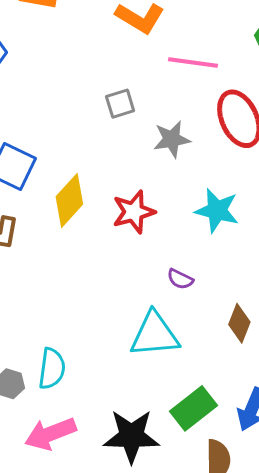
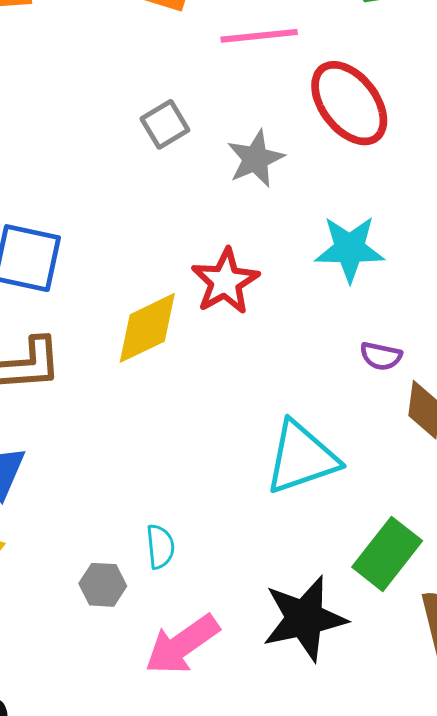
yellow diamond: (69, 200) -> (147, 328), moved, turned 36
purple semicircle: (180, 279) -> (381, 356), moved
cyan semicircle: (52, 369) -> (160, 547), size x0.7

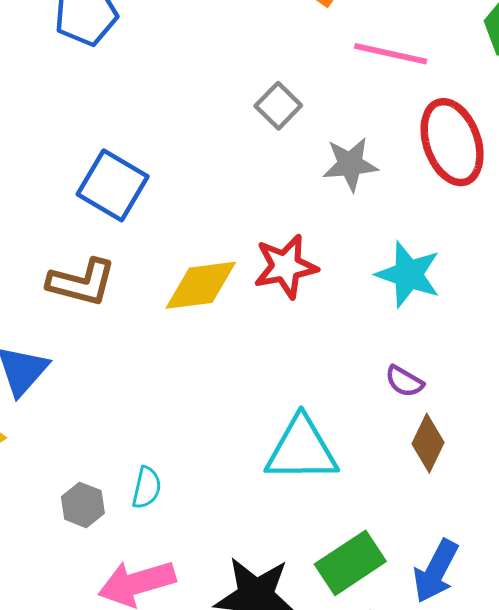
gray square: (165, 124) -> (278, 106), turned -33

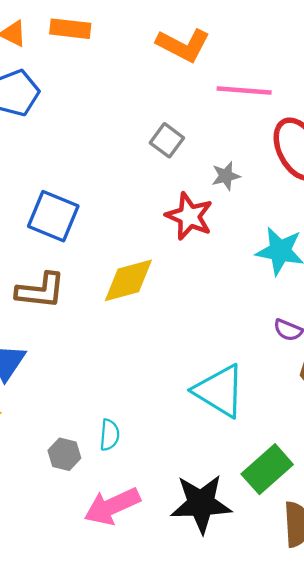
gray star: (350, 164) -> (226, 176), size x0.7
red star: (286, 267) -> (189, 216), moved, turned -30
cyan triangle: (302, 450) -> (220, 391), turned 40

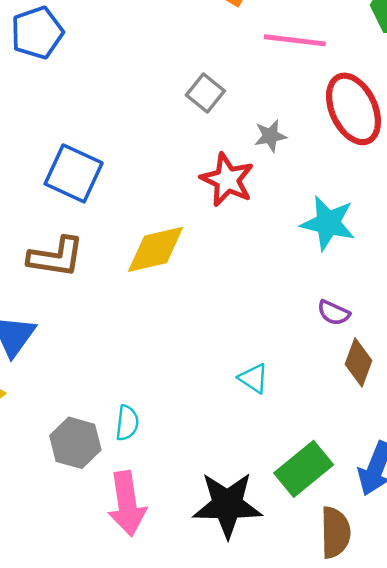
cyan triangle: (220, 391) -> (253, 378), size x0.5
gray hexagon: (64, 454) -> (75, 443), size x1.4
pink arrow: (112, 506) -> (127, 504), turned -76

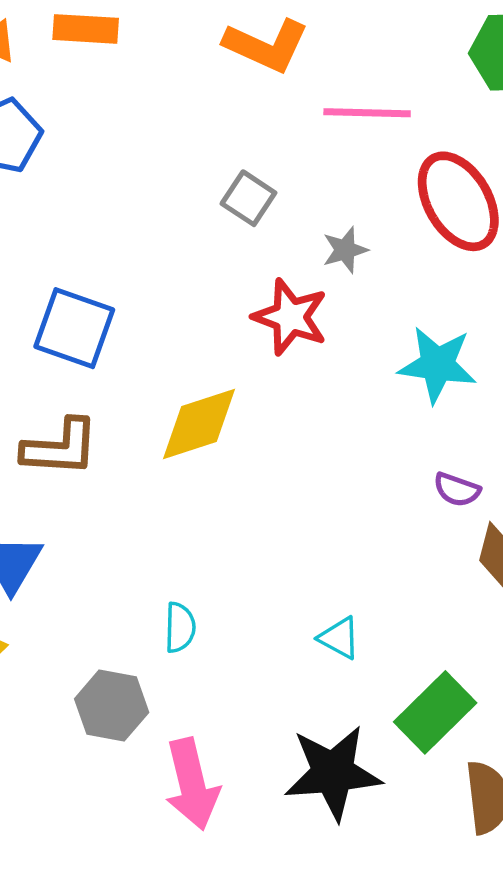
cyan triangle: (253, 378) -> (339, 638), moved
cyan semicircle: (127, 423) -> (180, 627), moved

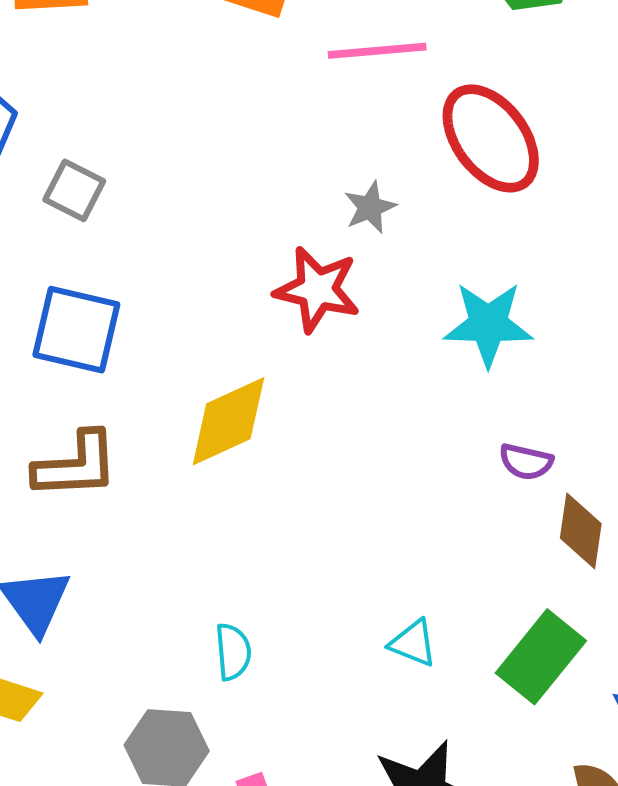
gray square: (248, 198) -> (74, 190), moved
green rectangle: (435, 712) -> (541, 657), moved

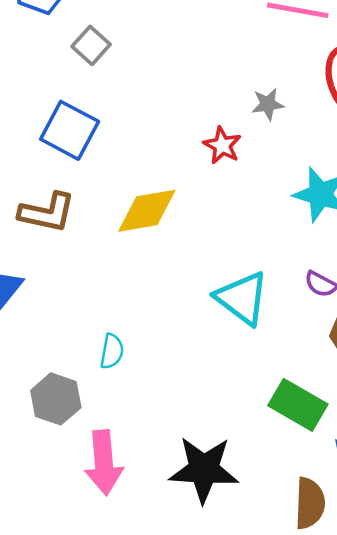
red star: (317, 290) -> (222, 145), size x0.7
cyan triangle: (413, 643) -> (242, 298), moved, size x1.8
green rectangle: (541, 657) -> (298, 405), turned 66

